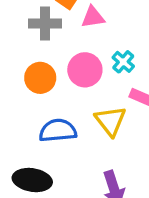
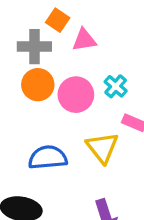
orange circle: (40, 78) -> (38, 85), moved

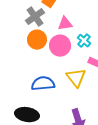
pink triangle: (84, 40) -> (65, 24), moved
gray cross: (34, 47) -> (35, 17), turned -36

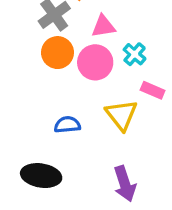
blue semicircle: (43, 84) -> (67, 125), size x0.7

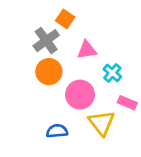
pink circle: (95, 62) -> (80, 95), moved

